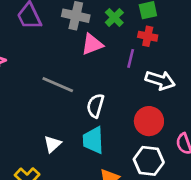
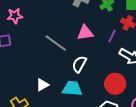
pink triangle: (92, 44) -> (85, 33), moved
cyan trapezoid: (93, 140) -> (72, 88), turned 85

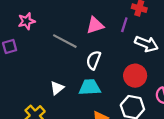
pink star: (15, 16) -> (26, 21), moved

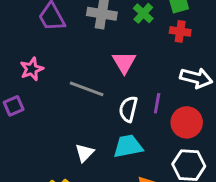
pink triangle: (95, 25) -> (124, 62), turned -36
purple line: (124, 25) -> (157, 103), moved

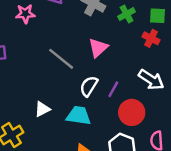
pink star: (32, 69) -> (25, 14), moved

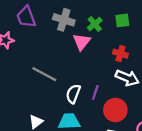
red cross: (151, 38) -> (120, 54), moved
pink triangle: (98, 48) -> (82, 42), moved

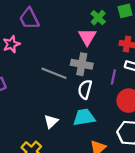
gray cross: (64, 20) -> (82, 64), moved
purple line: (95, 92) -> (113, 77), moved

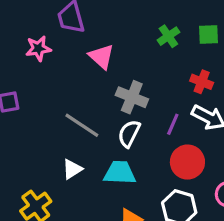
pink triangle: (87, 37) -> (101, 57), moved, turned -30
gray line: (54, 73) -> (82, 125), moved

